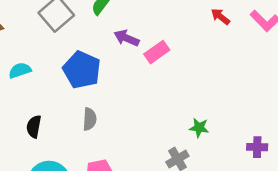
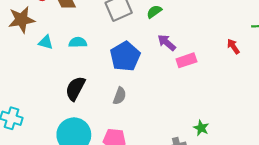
red arrow: (220, 17) -> (233, 46), moved
black semicircle: (34, 127) -> (75, 88), size x1.4

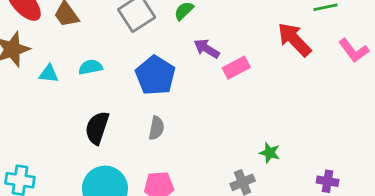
red arrow: (233, 46) -> (294, 40), size x1.8

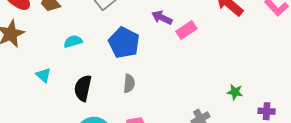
cyan triangle: (49, 74) -> (43, 75), moved, turned 42
green star: (270, 153) -> (235, 92), moved

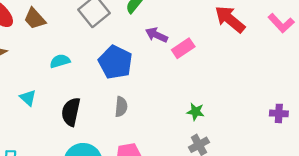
green star: (235, 92) -> (196, 112), moved
purple cross: (267, 111) -> (279, 113), moved

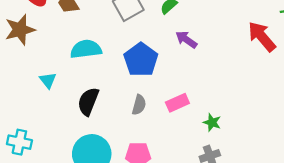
pink rectangle: (183, 48) -> (177, 103), moved
cyan semicircle: (60, 61) -> (86, 49), size x1.5

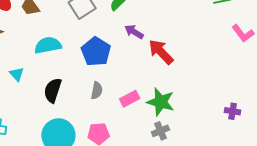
red arrow: (262, 36) -> (161, 52), moved
pink rectangle: (177, 103) -> (130, 99), moved
green star: (212, 122) -> (161, 102), size x1.8

